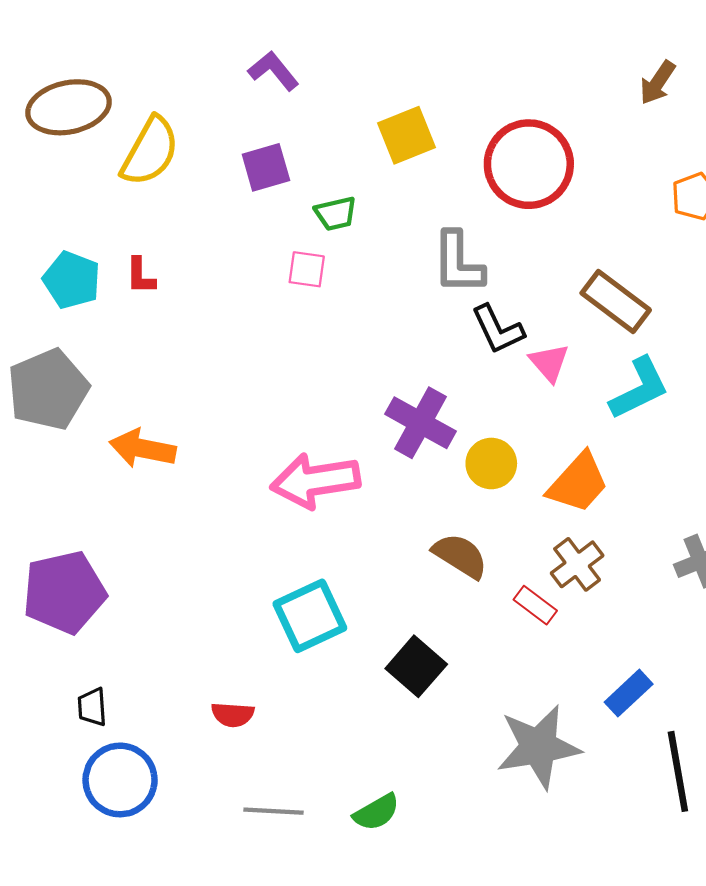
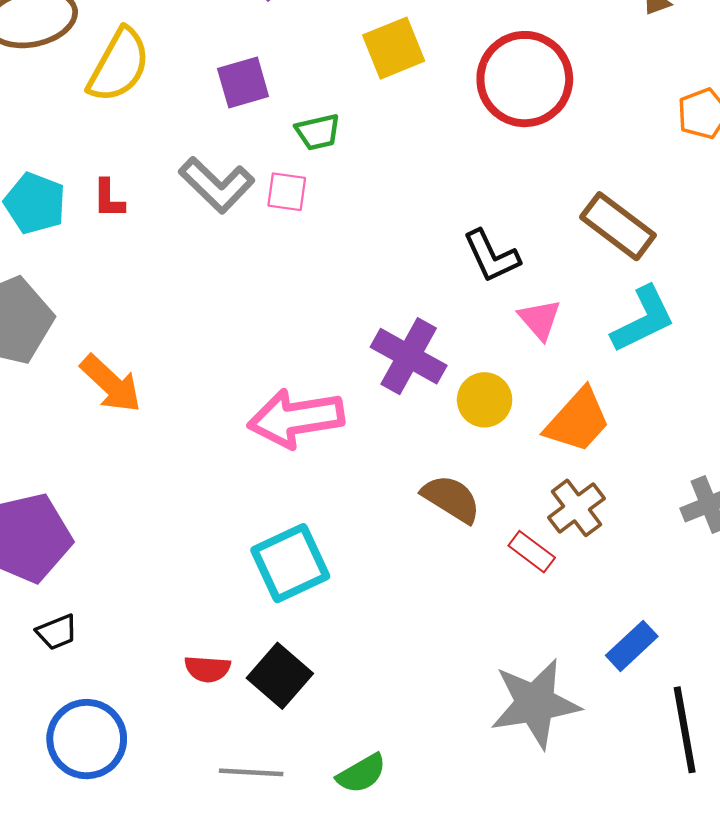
gray L-shape: (458, 263) -> (217, 185), moved, turned -46
pink triangle: (549, 363) -> (540, 319), moved
orange arrow: (143, 448) -> (111, 384), turned -148
black square: (416, 666) -> (280, 676), moved
black trapezoid: (92, 707) -> (57, 632), moved, turned -108

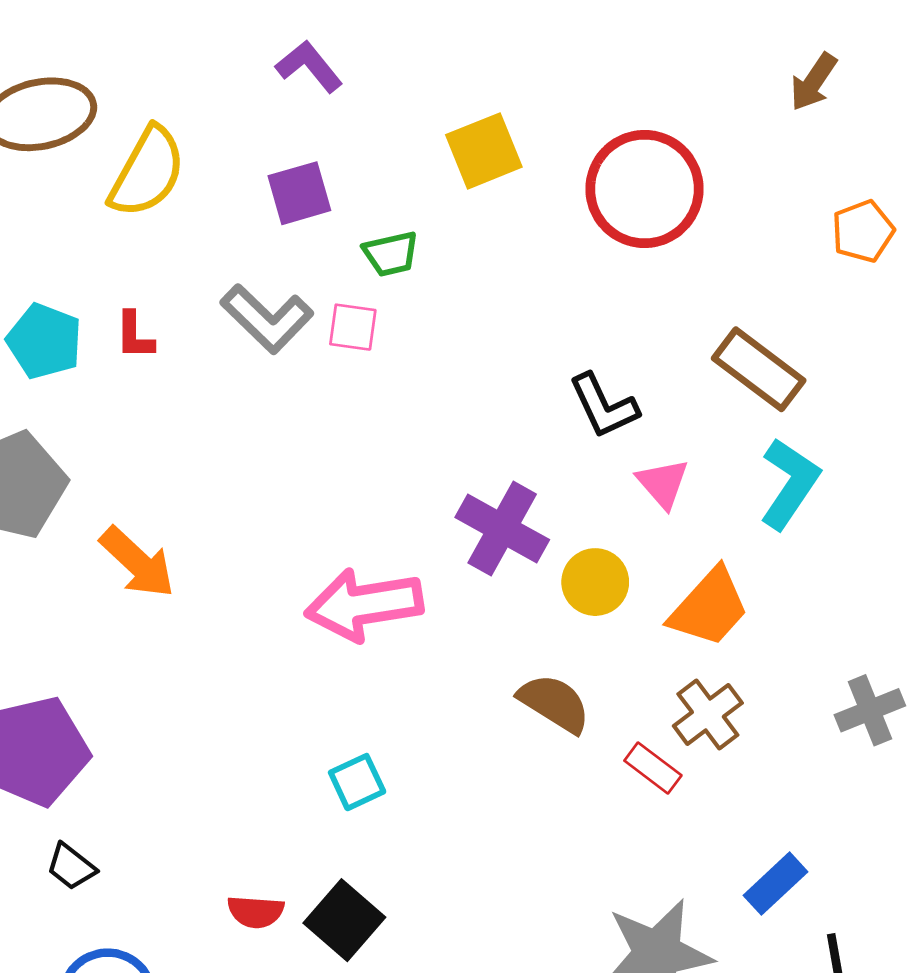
cyan L-shape: (643, 319) -> (790, 483), turned -30
cyan square: (290, 563) -> (357, 782), size x0.6
black trapezoid: (57, 632) -> (71, 867), turned 60

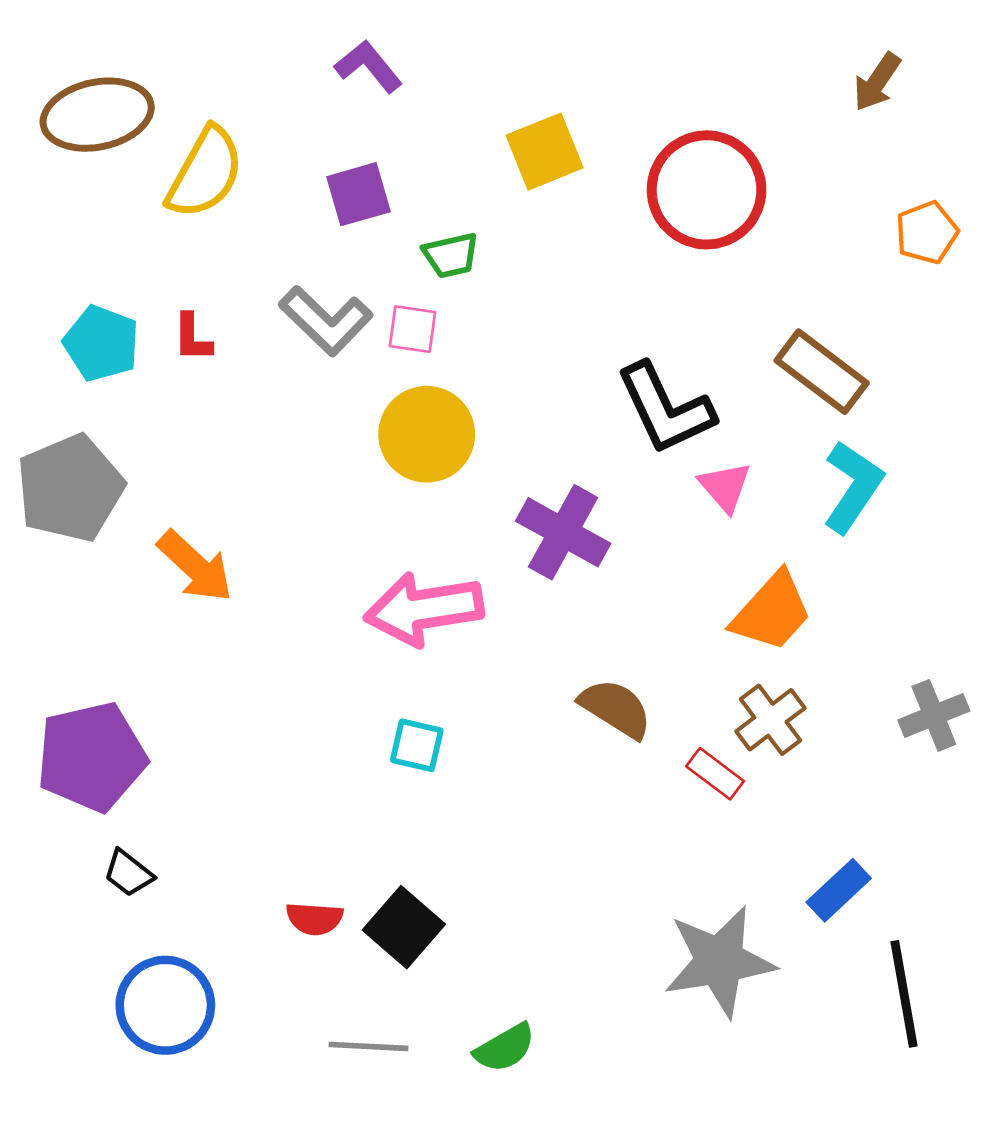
black L-shape: (604, 406) -> (665, 409), size x1.4
yellow circle: (595, 582) -> (427, 434), moved, size x1.4
cyan square: (357, 782) -> (417, 745), moved, turned 38

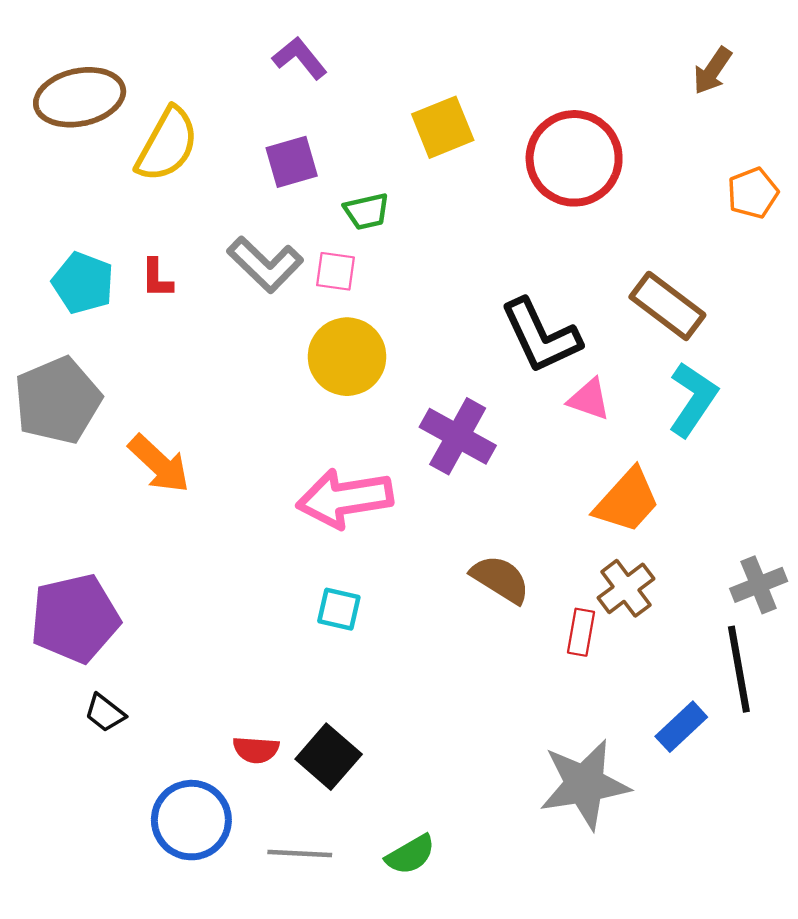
pink triangle: (725, 487) -> (589, 399), turned -30
red rectangle: (715, 774) -> (581, 632), turned 63
black line: (904, 994) -> (739, 669), moved
blue circle: (165, 1005) -> (191, 820), moved

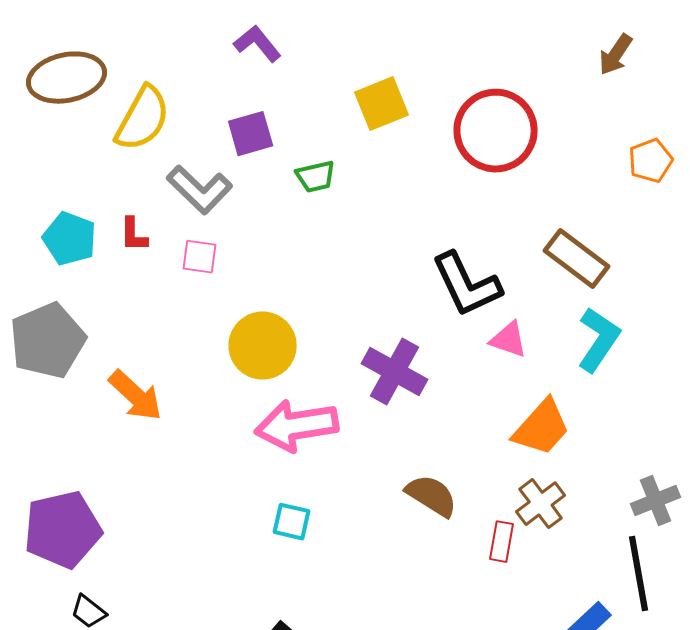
gray L-shape: (265, 264) -> (200, 190), moved
pink square: (335, 271) -> (200, 257), moved
yellow circle: (347, 357) -> (263, 346), moved

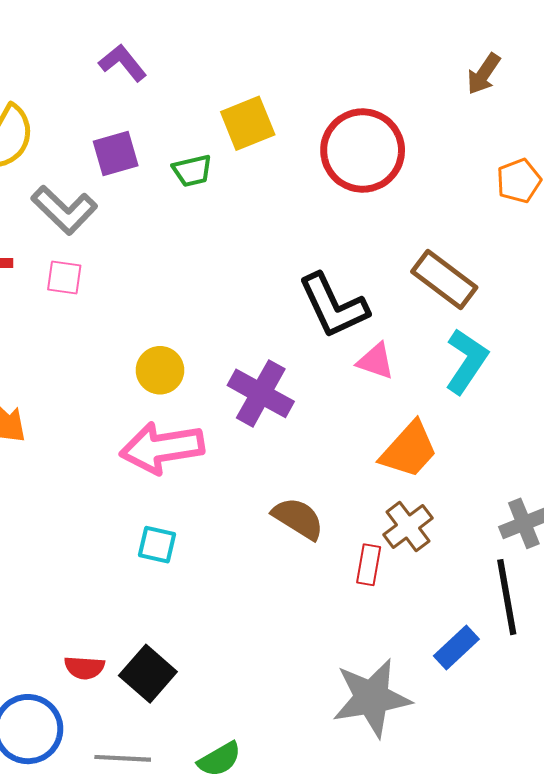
green trapezoid: (316, 177) -> (192, 171), moved
yellow circle: (263, 346) -> (160, 370), moved, size x0.7

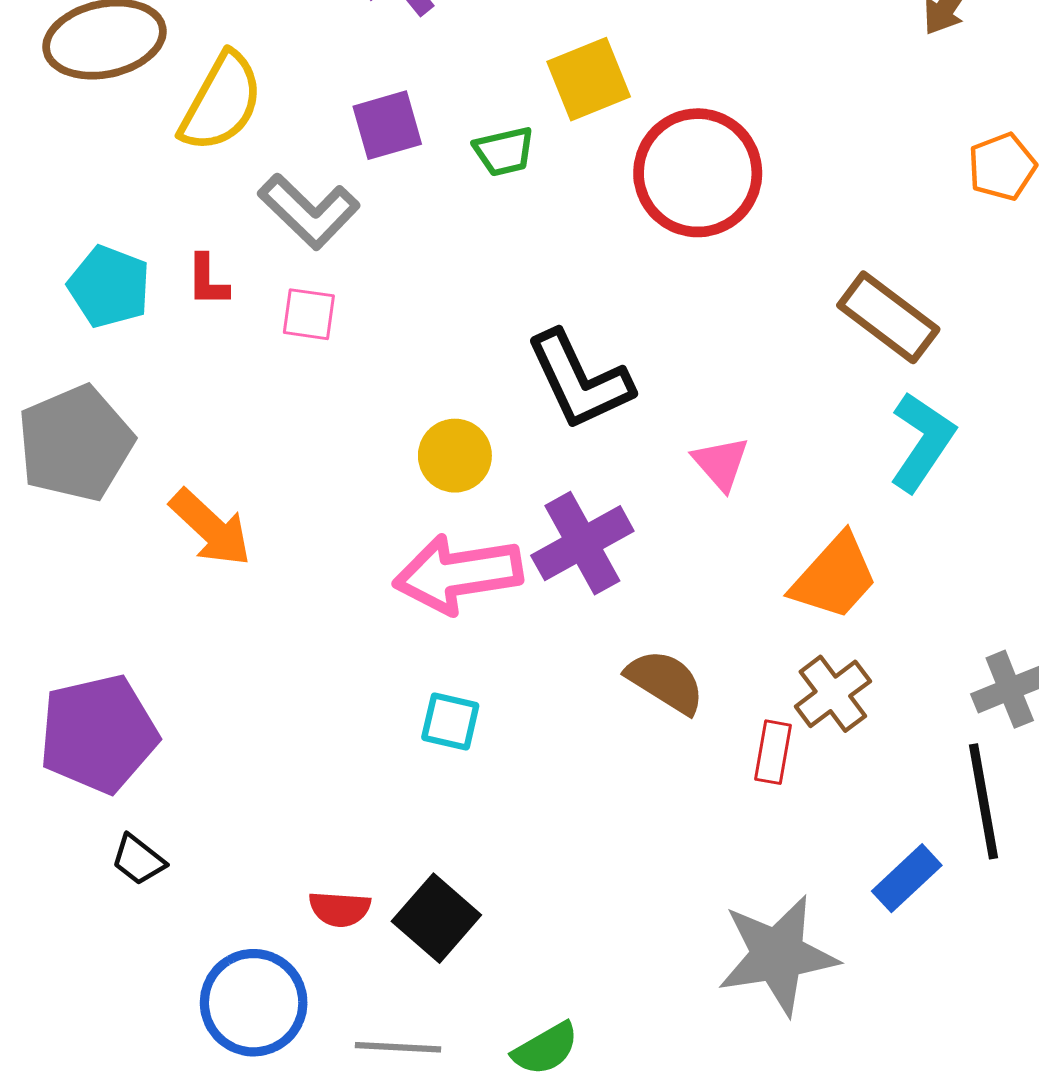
red circle: (363, 151) -> (698, 173), moved
black L-shape: (333, 306) -> (579, 380), moved
pink triangle: (376, 361) -> (721, 463), moved, turned 30
purple cross: (261, 393) -> (582, 543), moved, turned 32

